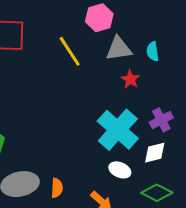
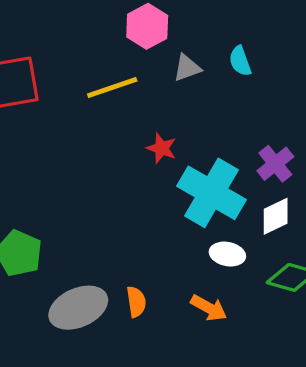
gray triangle: (119, 49) -> (187, 68), size x0.7
yellow line: (70, 51) -> (112, 87), turned -64
red star: (130, 79) -> (161, 148), moved

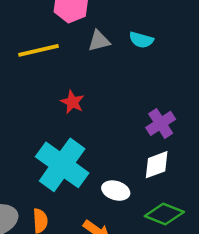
cyan semicircle: (240, 61) -> (141, 40), turned -60
cyan cross: (211, 193) -> (62, 165), moved

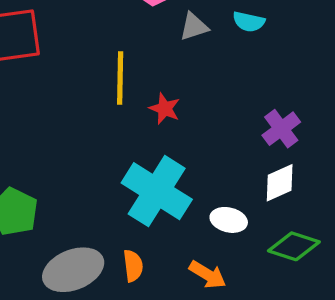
yellow line: (38, 50) -> (120, 78), moved, turned -72

